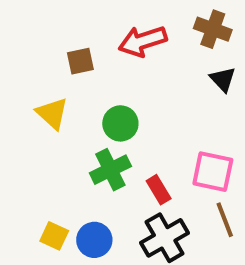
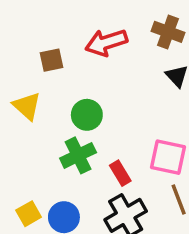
yellow square: (54, 236) -> (29, 214), turned 35

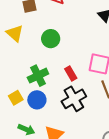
green cross: (78, 155) -> (38, 76), moved

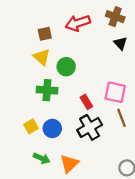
yellow triangle: (15, 33) -> (42, 57), moved
green cross: (38, 76) -> (47, 90), moved, turned 30

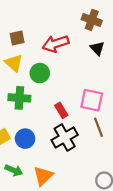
red arrow: (78, 23) -> (56, 44), moved

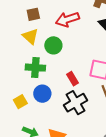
blue circle: (25, 139) -> (42, 94), moved

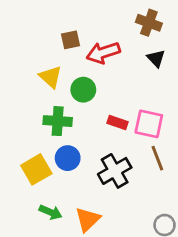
brown square: (33, 14) -> (70, 40), moved
red rectangle: (72, 79) -> (117, 122), moved, turned -40
yellow square: (20, 102) -> (36, 169), size x1.5

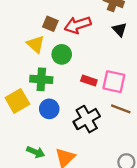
brown square: (70, 40) -> (50, 24), moved, turned 35
brown line: (157, 158) -> (121, 109), turned -48
yellow square: (36, 169) -> (17, 101), moved

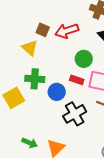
green circle: (62, 54) -> (84, 59), moved
blue circle: (49, 109) -> (57, 92), moved

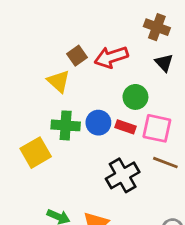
brown square: (43, 30) -> (77, 56), turned 32
blue circle: (57, 92) -> (98, 123), moved

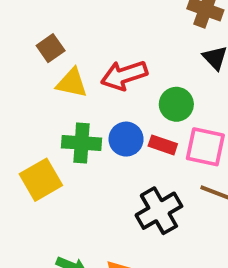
brown square: (77, 56) -> (51, 48), moved
red arrow: (111, 57) -> (124, 75), moved
yellow triangle: (58, 81) -> (72, 83), turned -30

